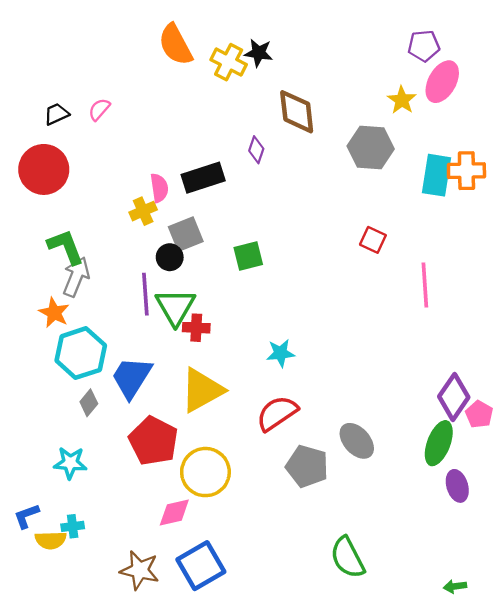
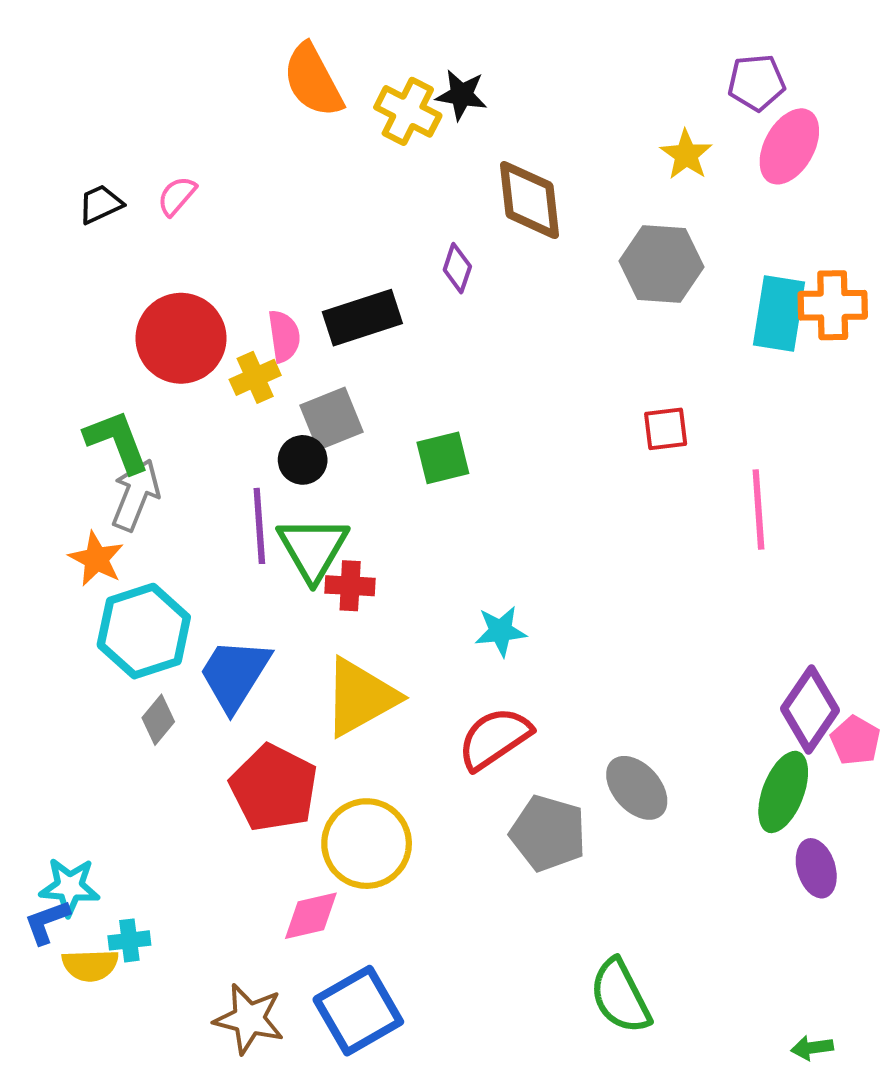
yellow star: (402, 100) -> (686, 155), moved
red circle: (44, 169) -> (181, 338), moved
red square: (373, 240) -> (666, 429), turned -32
cyan star: (70, 463) -> (70, 887), moved

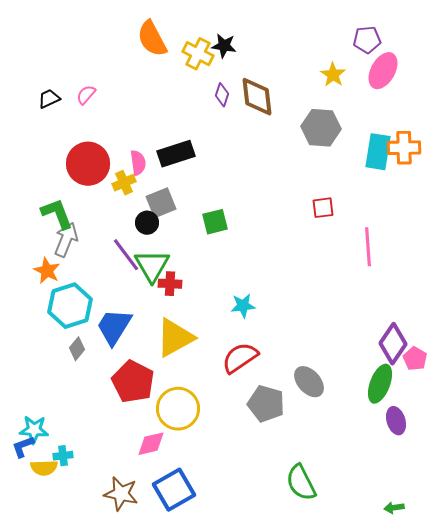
purple diamond: (457, 268) -> (222, 95), moved
purple line: (259, 526) -> (126, 255), turned -33

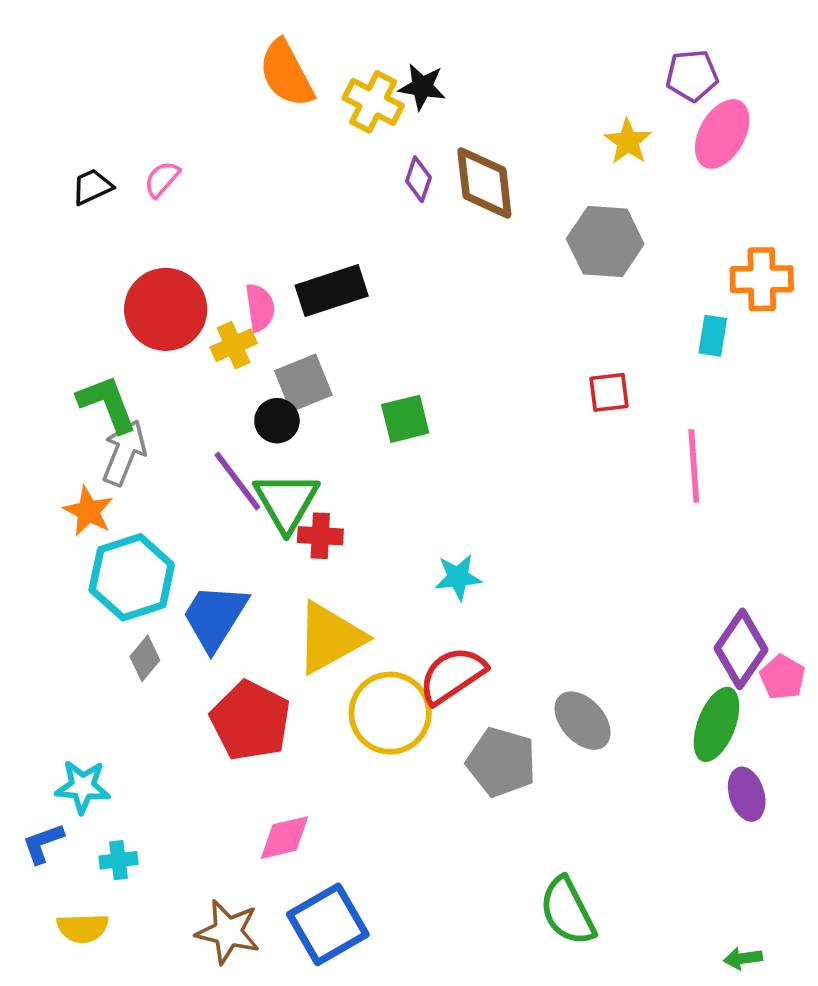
cyan rectangle: (378, 152) -> (713, 336), moved, size x0.6
yellow circle: (178, 409) -> (390, 713), moved
cyan star: (34, 430) -> (83, 787), moved
yellow semicircle: (44, 468) -> (83, 928), moved

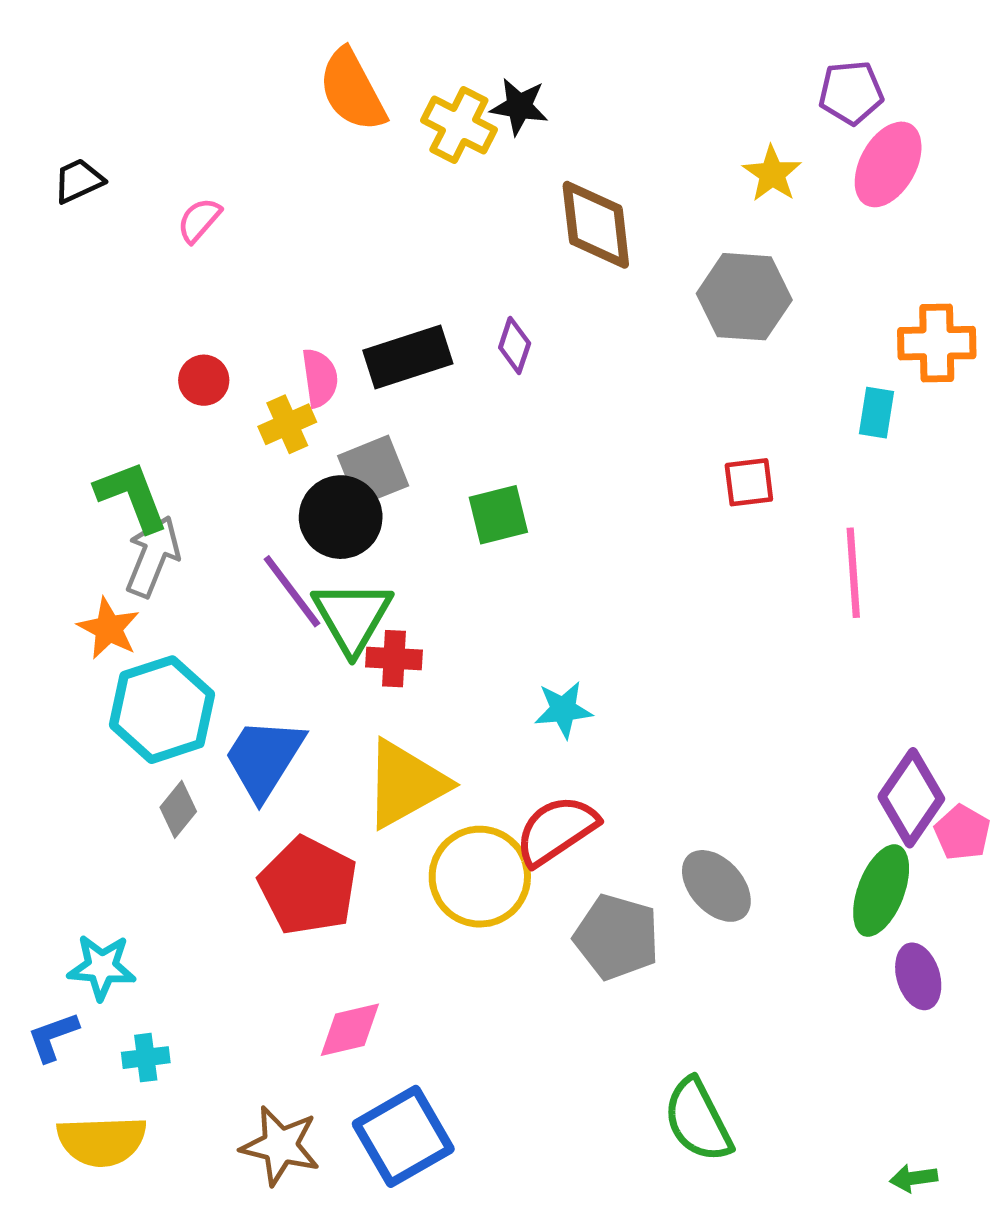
purple diamond: (418, 179) -> (515, 345), moved
black trapezoid: (92, 187) -> (78, 181), moved
red circle: (166, 309) -> (204, 380), size x0.5
black circle: (277, 421) -> (341, 517), size x1.5
yellow semicircle: (83, 928) -> (102, 1141), size x1.4

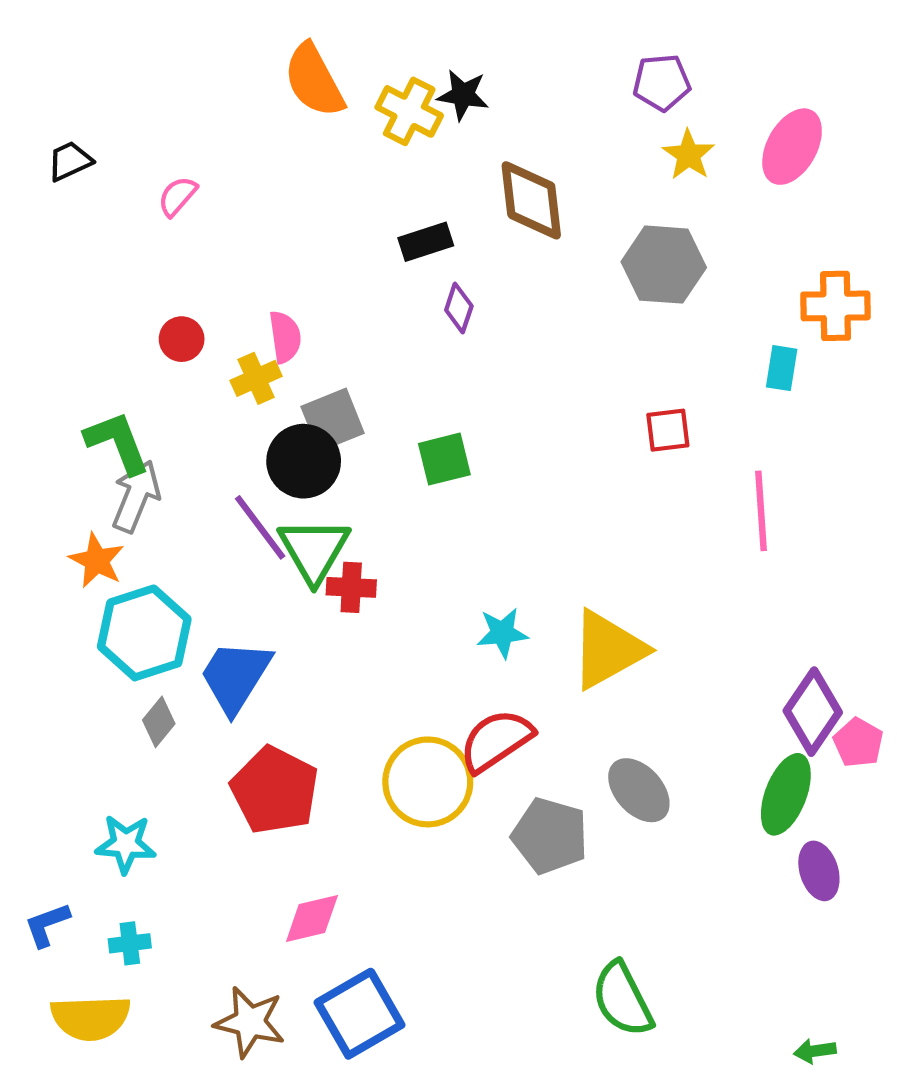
purple pentagon: (851, 93) -> (662, 82), moved
black rectangle: (408, 357) -> (426, 242), moved, size x0.7
yellow triangle: (406, 784) -> (608, 649), moved
cyan star: (102, 967) -> (126, 844), moved

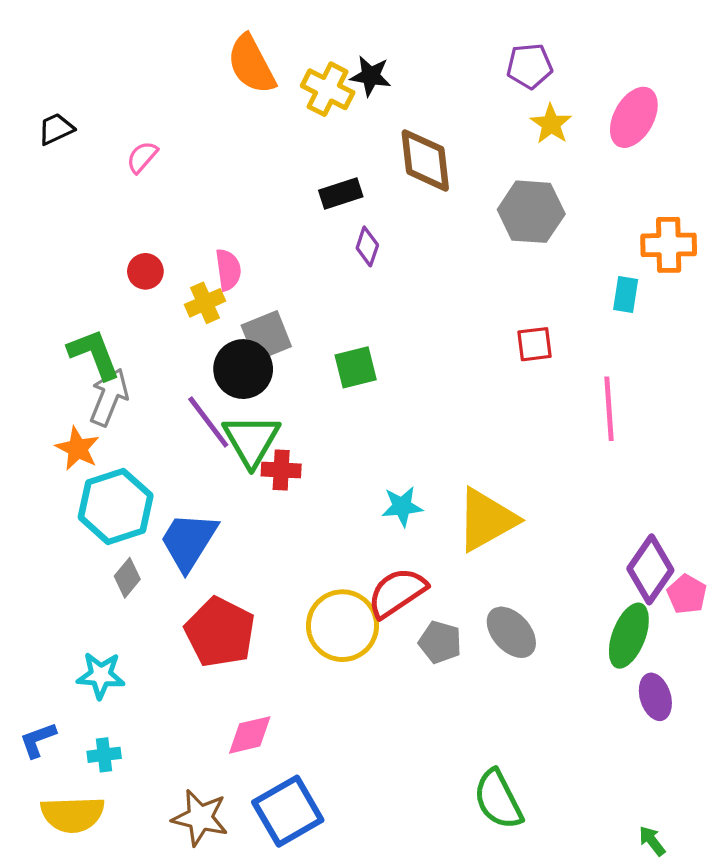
gray pentagon: (550, 836) -> (440, 642), moved, size x0.7
green arrow: (815, 1051) -> (652, 841), turned 60

